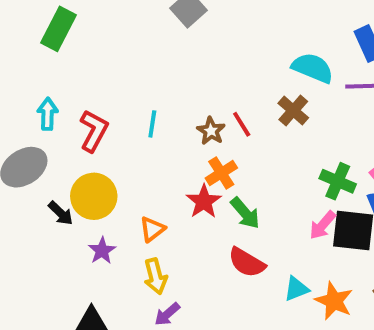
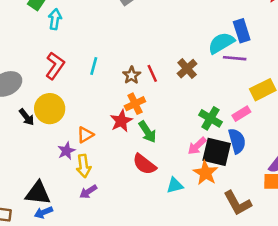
cyan semicircle: (313, 68) -> (221, 43), moved, turned -60
cyan arrow: (48, 114) -> (55, 19), moved
purple star: (102, 251) -> (66, 151), moved
orange star: (334, 301) -> (206, 173), moved

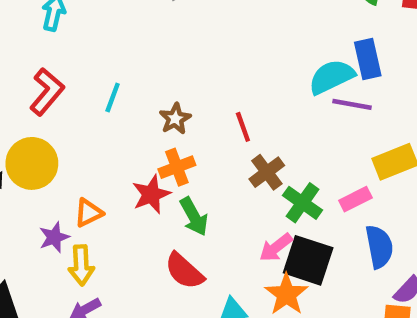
brown cross: (187, 69) -> (267, 172), moved
red line: (152, 73) -> (243, 127), moved
blue semicircle: (237, 141) -> (379, 247), moved

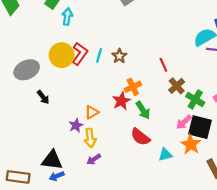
red L-shape: (47, 92) -> (80, 54), moved
brown star: (175, 119) -> (119, 56), moved
yellow circle: (32, 163) -> (62, 55), moved

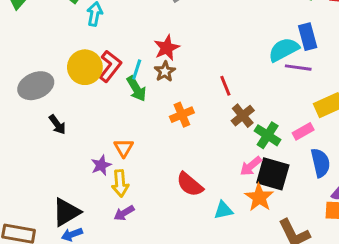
red star: (121, 101) -> (167, 48), moved
green arrow: (143, 110) -> (136, 89), moved
orange triangle: (92, 112) -> (124, 148), turned -32
black triangle: (52, 160) -> (66, 212), turned -40

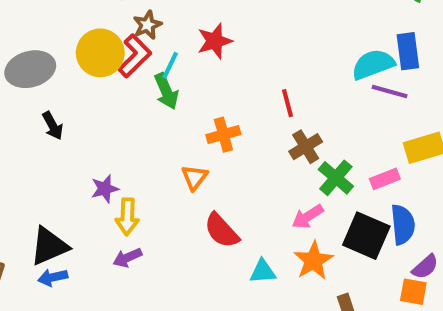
brown star: (165, 71) -> (147, 25), moved
orange triangle: (124, 148) -> (195, 177), moved
black square: (273, 174) -> (366, 236), moved

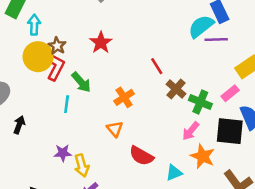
yellow circle: (100, 53) -> (38, 57), moved
cyan line: (170, 65) -> (67, 104), moved
black arrow: (53, 126) -> (19, 125), turned -114
purple star: (105, 189) -> (63, 153), turned 30

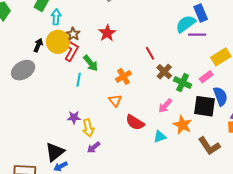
black arrow: (19, 125) -> (38, 45), moved
pink arrow: (191, 131) -> (165, 106), moved

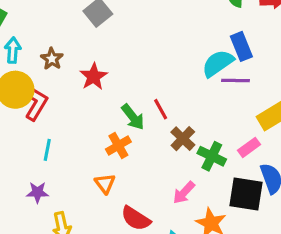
brown star: (73, 34) -> (52, 59), moved
green arrow: (91, 63) -> (133, 117), moved
purple star: (74, 117) -> (37, 192), moved

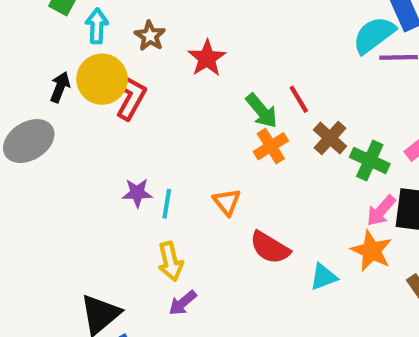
orange cross: (118, 146) -> (271, 146), moved
cyan line: (47, 150) -> (167, 204), moved
purple star: (37, 192) -> (137, 193), moved
pink arrow: (184, 193) -> (381, 211), moved

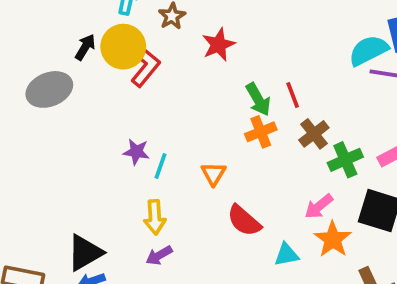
green cross: (370, 161) -> (345, 160), turned 32
pink arrow: (381, 211) -> (319, 206), moved

